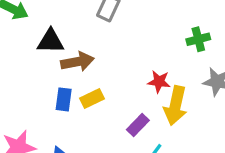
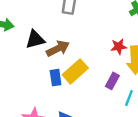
yellow rectangle: (92, 99) -> (75, 71), size x1.5

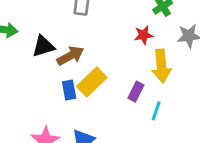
red star: (119, 47) -> (143, 35), moved

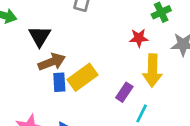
black triangle: (43, 46) -> (40, 36), turned -50
brown arrow: (70, 56) -> (52, 62), moved

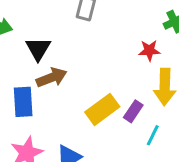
yellow rectangle: (83, 77) -> (102, 109), moved
blue rectangle: (59, 82) -> (23, 102), moved, size x1.4

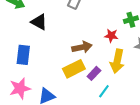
black triangle: (38, 49) -> (39, 22), turned -42
brown arrow: (52, 78) -> (82, 47), moved

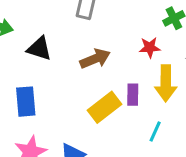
brown arrow: (82, 47) -> (95, 59), moved
purple rectangle: (94, 73) -> (133, 95), moved, turned -32

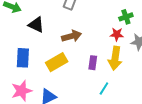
red star: (150, 47) -> (117, 34), moved
yellow rectangle: (104, 107) -> (57, 62), moved

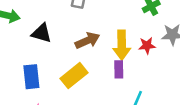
red star: (117, 34) -> (147, 46), moved
yellow arrow: (115, 58) -> (122, 45), moved

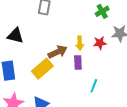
brown arrow: (87, 41) -> (58, 52), moved
yellow arrow: (122, 45) -> (80, 43), size x0.6

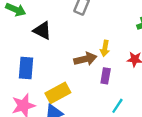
yellow arrow: (80, 43) -> (105, 48), moved
yellow rectangle: (42, 69) -> (58, 93), moved

